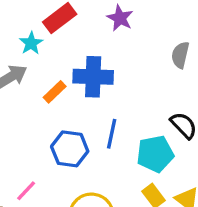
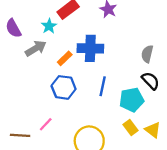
gray semicircle: (180, 55) -> (147, 54), moved
blue hexagon: (70, 149) -> (64, 87), moved

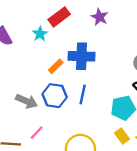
gray arrow: (36, 48) -> (27, 101), moved, turned 55
blue line: (103, 86) -> (83, 94), moved

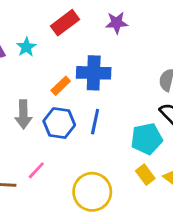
purple star: (100, 17) -> (117, 23), turned -30
cyan star: (40, 34) -> (26, 47), moved
gray arrow: (27, 101) -> (23, 114), moved, turned 65

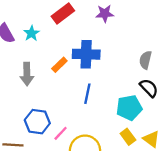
gray arrow: (23, 114) -> (27, 74), moved
blue hexagon: (59, 123) -> (37, 122), moved
pink line: (36, 170) -> (61, 133), moved

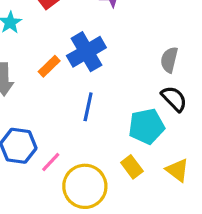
blue cross: (86, 54) -> (86, 52), turned -32
yellow rectangle: (128, 137) -> (132, 167), moved

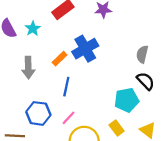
blue line: (88, 107) -> (66, 87), moved
pink line: (51, 162) -> (69, 118), moved

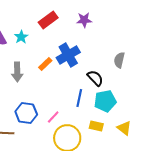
black semicircle: (146, 81) -> (95, 78), moved
blue line: (66, 87) -> (79, 98), moved
yellow rectangle: (117, 128) -> (96, 126), turned -40

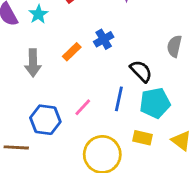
blue cross: (68, 55) -> (104, 39), size x0.6
pink line: (53, 117) -> (83, 107), moved

